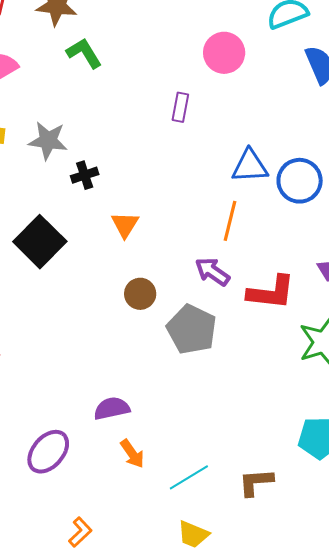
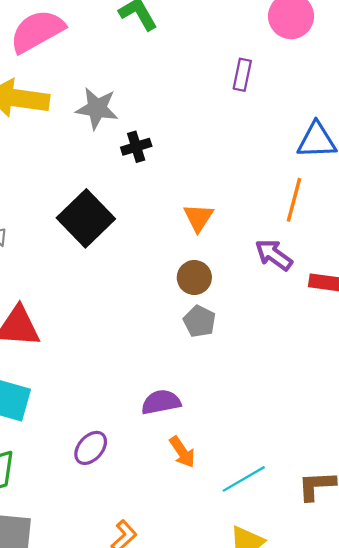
orange triangle: (125, 225) -> (198, 218), moved
gray pentagon: (192, 329) -> (200, 321), moved, size x0.6
purple ellipse: (48, 452) -> (91, 448), size x0.7

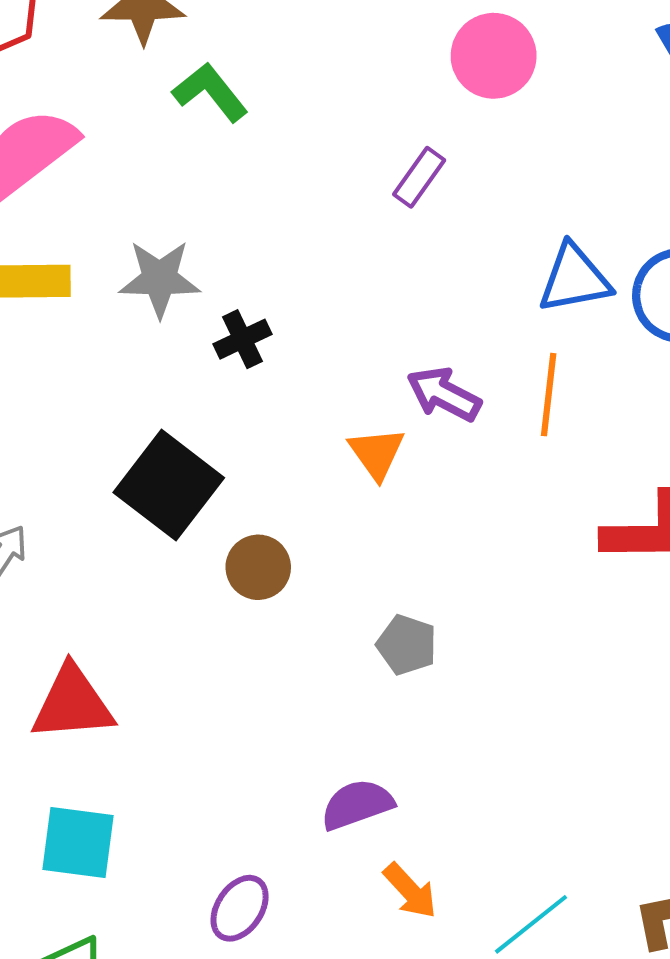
purple rectangle: (242, 75) -> (419, 177), turned 32
purple arrow: (274, 255) -> (444, 394), moved
brown circle: (194, 277) -> (258, 567), moved

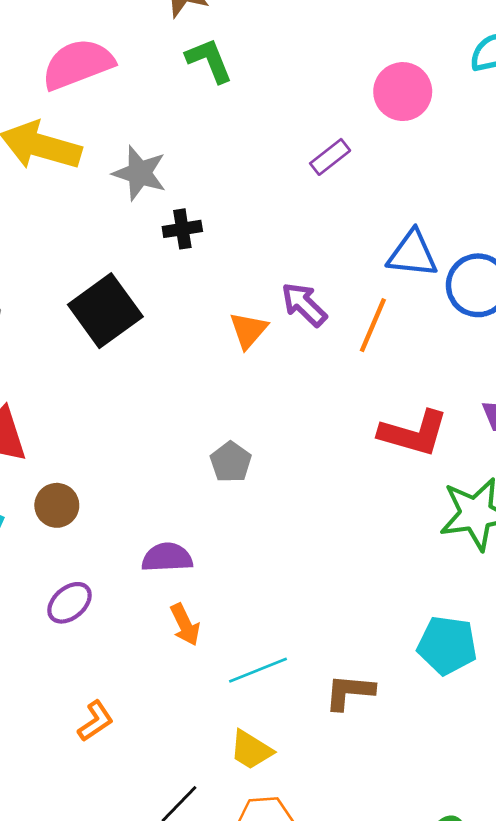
brown circle: (258, 567) -> (57, 505), moved

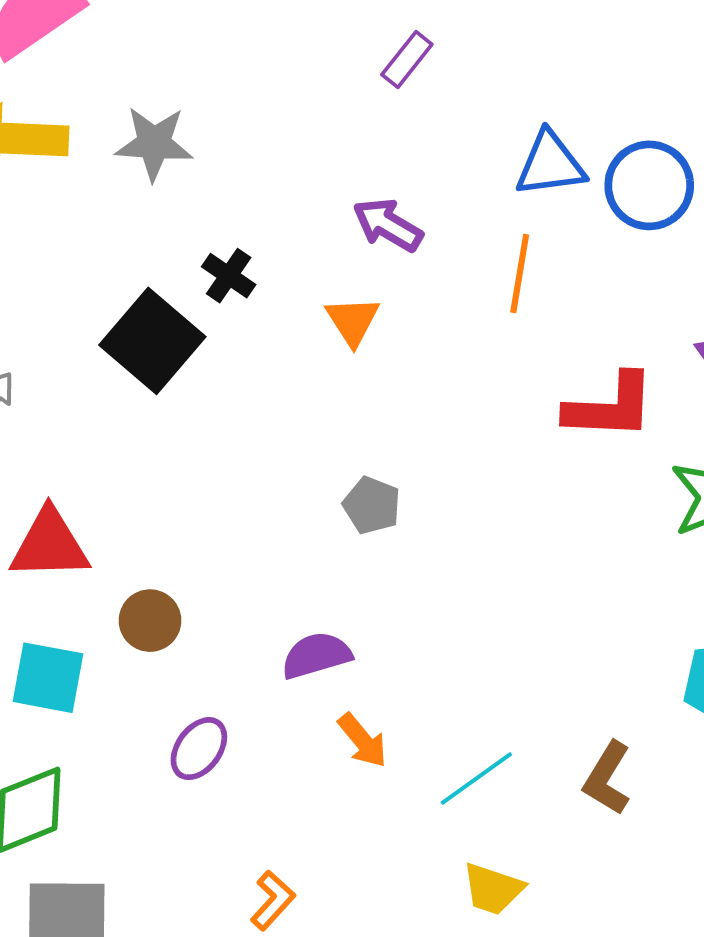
black cross: (182, 229) -> (229, 276), moved, turned -33
purple arrow: (304, 304) -> (388, 225), moved
brown L-shape: (349, 692) -> (607, 778), turned -50

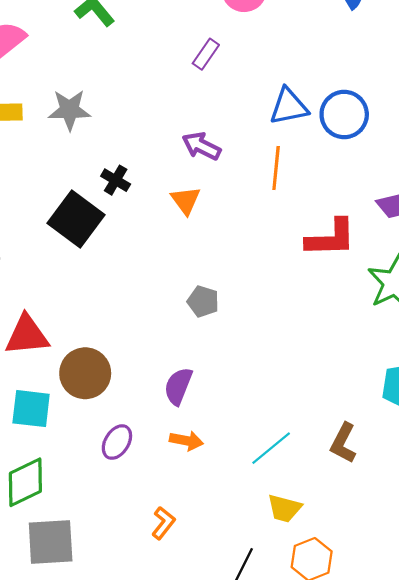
brown circle: (150, 621) -> (85, 373), size x1.5
purple semicircle: (316, 655) -> (178, 386), turned -48
orange arrow: (363, 740) -> (186, 441), moved, turned -36

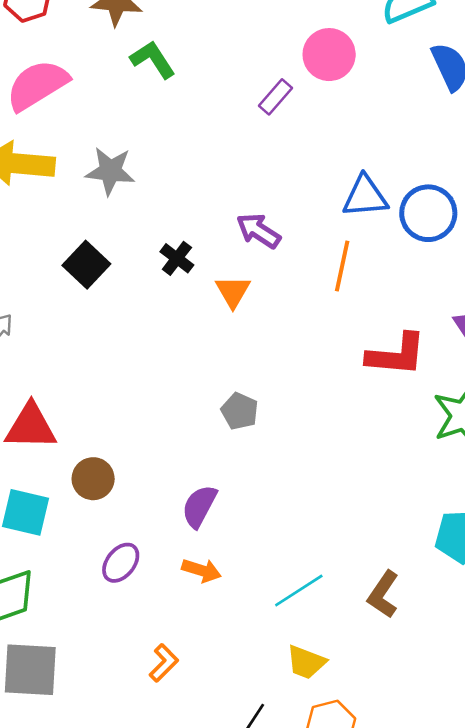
purple rectangle: (206, 54) -> (276, 97), moved
black cross: (116, 180) -> (177, 258), moved
black square: (76, 219) -> (86, 265), moved, size x0.7
brown circle: (85, 373) -> (93, 479), size x0.7

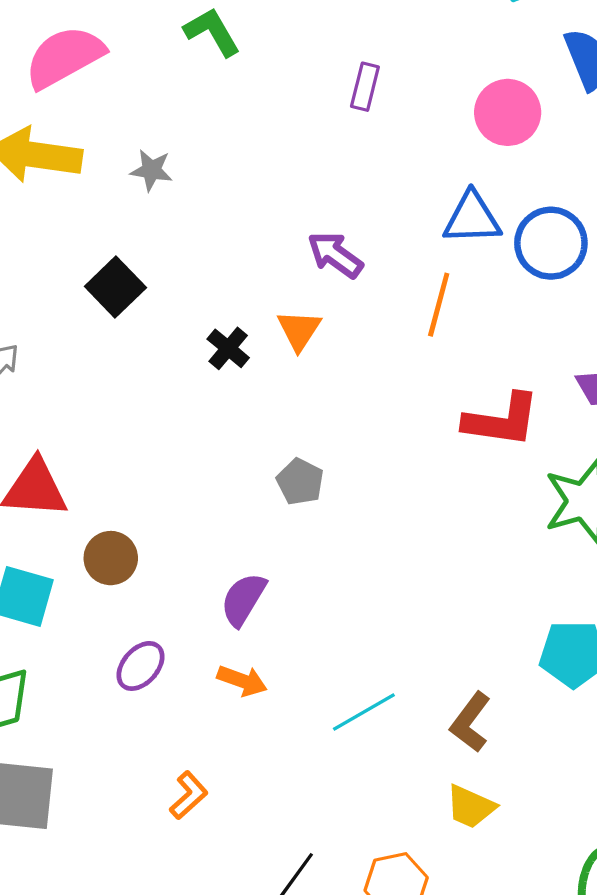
pink circle: (329, 55) -> (508, 112), moved
purple rectangle: (276, 97) -> (365, 87), turned -30
gray star: (110, 171) -> (151, 170), size x0.7
black cross: (177, 258) -> (228, 348), moved
yellow trapezoid: (306, 662) -> (471, 807), moved

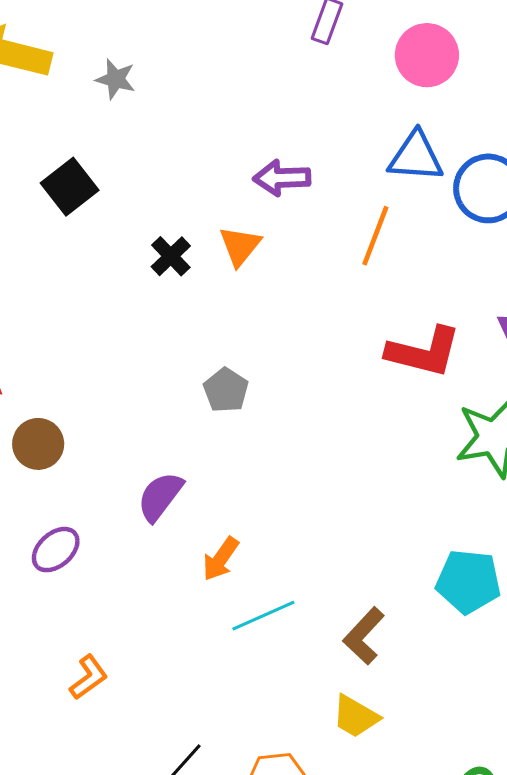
pink circle: (508, 112) -> (427, 55), moved
purple arrow: (335, 255) -> (282, 178), turned -44
orange arrow: (242, 681) -> (221, 559), moved, turned 99

